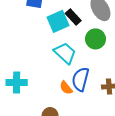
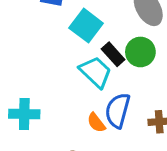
black rectangle: (73, 17) -> (113, 54), moved
cyan square: (58, 21) -> (86, 26), turned -30

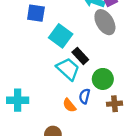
green circle: (140, 52) -> (103, 79), moved
blue semicircle: (118, 110) -> (85, 96), size x0.6

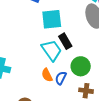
cyan square: (61, 36) -> (52, 19), turned 35
orange semicircle: (69, 105) -> (47, 75), moved

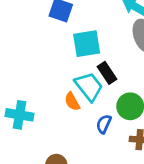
orange semicircle: (47, 75) -> (72, 102), moved

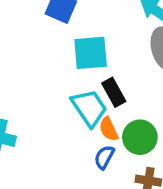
orange semicircle: (72, 102) -> (109, 129), moved

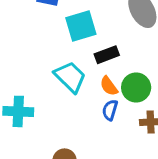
black rectangle: (114, 92) -> (107, 55), turned -70
cyan trapezoid: (89, 108) -> (70, 77), moved

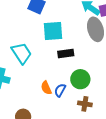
cyan trapezoid: (70, 77) -> (21, 53), moved
orange semicircle: (109, 86) -> (46, 88), moved

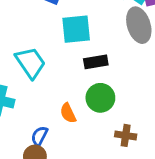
green circle: (80, 79) -> (100, 98), moved
blue semicircle: (60, 90) -> (39, 136), moved

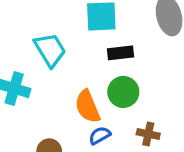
orange semicircle: (68, 113) -> (87, 106), size x1.5
blue semicircle: (39, 136) -> (100, 135), moved, turned 30

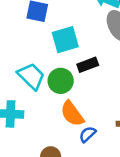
green circle: (123, 92) -> (61, 81), moved

